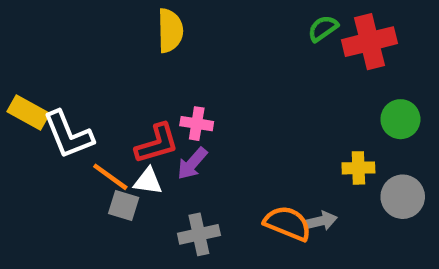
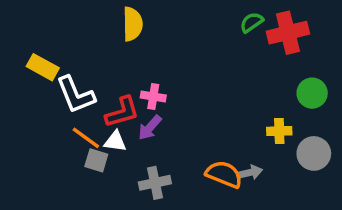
yellow rectangle: (28, 113) -> (43, 67), moved
white L-shape: (68, 135) -> (76, 95), moved

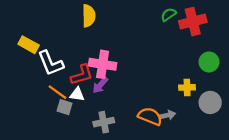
pink cross: (153, 97) -> (103, 64), size x1.6

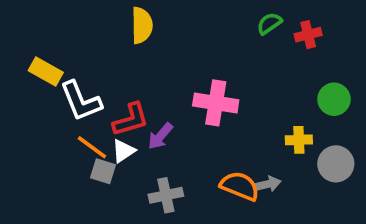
red cross: (193, 22) -> (308, 35), size x0.6
pink cross: (103, 64) -> (216, 103), moved
white triangle: (77, 94) -> (123, 151), turned -42

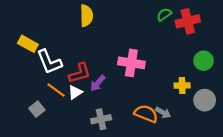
red cross: (308, 35) -> (188, 21), size x1.5
gray square: (103, 171) -> (37, 109), moved, turned 35
gray arrow: (267, 184) -> (163, 113), turned 42

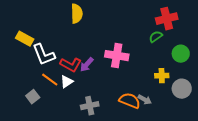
green semicircle: (164, 15) -> (156, 37), moved
red L-shape: (80, 73) -> (71, 65), turned 45
purple arrow: (98, 83) -> (87, 65), moved

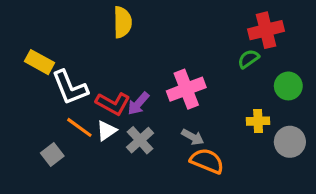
pink cross: (117, 56) -> (186, 89), turned -30
gray arrow: (145, 100) -> (193, 137), moved
gray cross: (90, 106) -> (140, 140), moved, turned -30

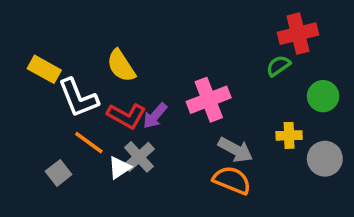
yellow semicircle: (122, 22) -> (121, 66), moved, turned 148
white triangle: (107, 131) -> (119, 168), moved
gray arrow: (193, 137) -> (235, 150), moved, size x1.4
gray cross: (140, 140) -> (139, 157), moved

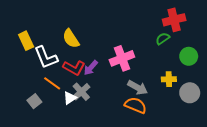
yellow rectangle: (44, 69) -> (26, 41), turned 36

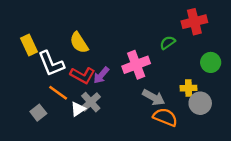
green semicircle: (163, 39) -> (168, 43), moved
gray circle: (190, 93) -> (200, 103), moved
orange semicircle: (136, 105) -> (165, 117), moved

